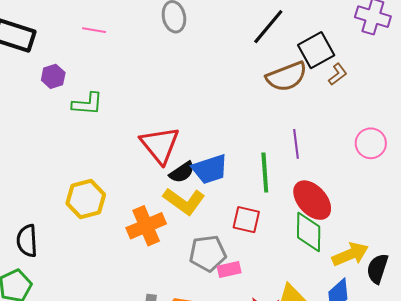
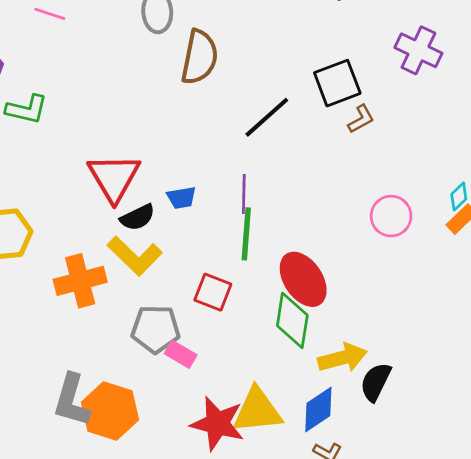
black line: (268, 27) -> (267, 117), moved
brown semicircle: (287, 76) -> (199, 57), moved, turned -66
purple line: (296, 144) -> (244, 194), moved
blue trapezoid: (210, 169) -> (181, 198), moved, size x0.6
pink rectangle: (229, 270) -> (181, 354), turned 35

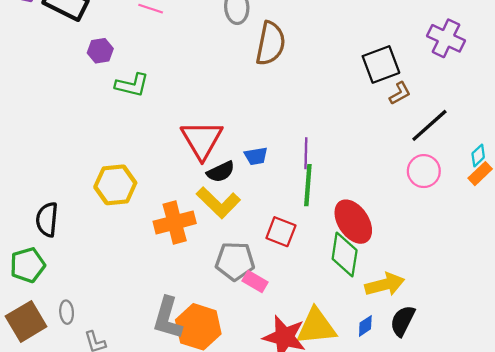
black line: (267, 117) -> (429, 125), moved
black semicircle: (376, 382) -> (403, 321), moved
blue diamond: (318, 409) -> (365, 326), size x0.6

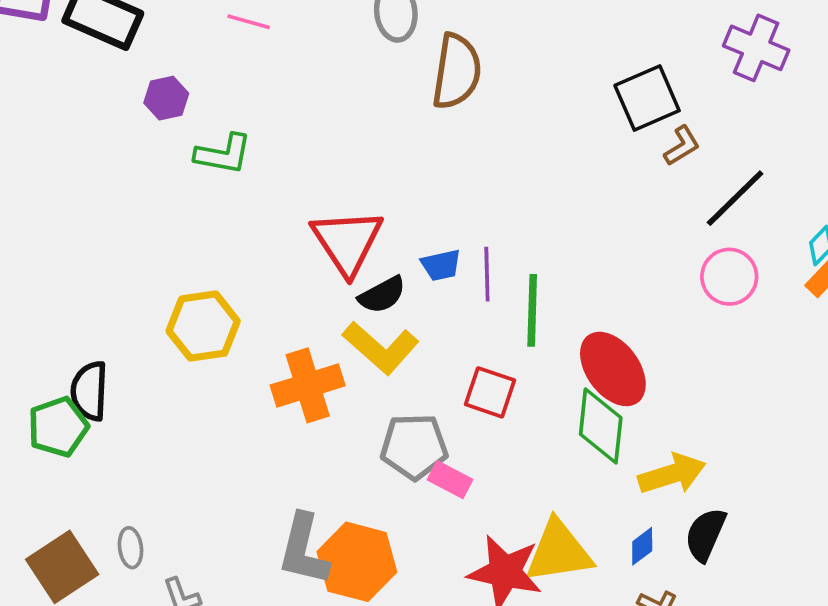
purple line: (306, 153) -> (487, 274), moved
green pentagon: (28, 265) -> (58, 427), moved

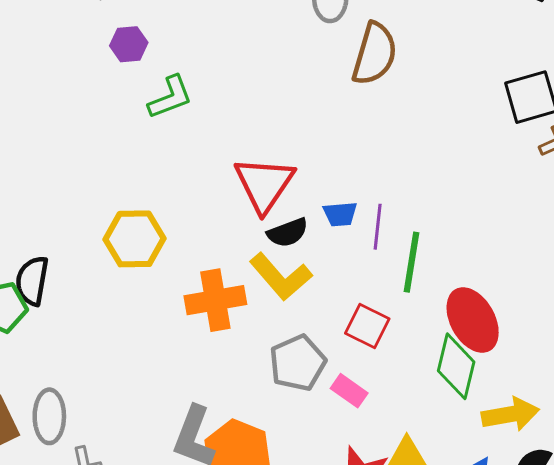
green L-shape: (223, 154) -> (170, 97), turned -39
gray pentagon: (414, 447) -> (298, 363), turned -30
pink rectangle: (450, 480) -> (349, 391), moved
gray ellipse: (130, 548) -> (49, 416), size x1.6

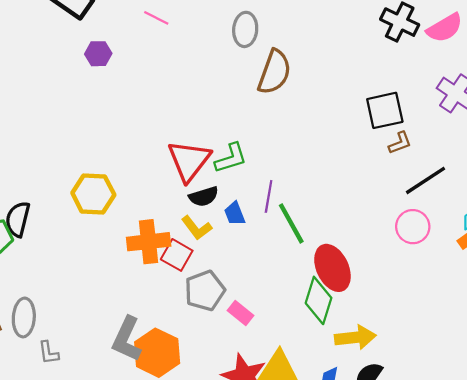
green L-shape: (170, 97) -> (231, 158), moved
blue trapezoid: (340, 214) -> (235, 214), moved, turned 70
green line: (411, 262) -> (291, 223), turned -42
yellow L-shape: (281, 277) -> (197, 228), size x0.7
red square: (367, 326) -> (177, 255), moved

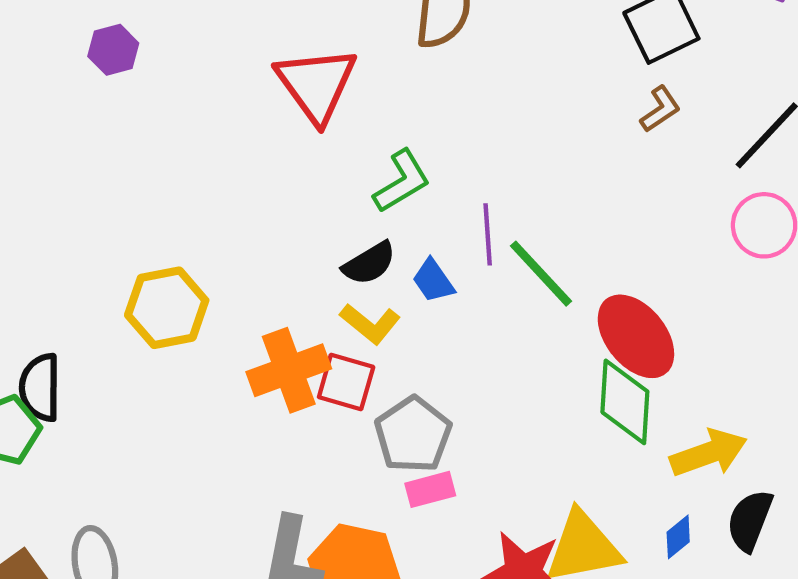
brown L-shape: (400, 143) -> (660, 109), moved
red triangle: (189, 161) -> (316, 84), moved
pink rectangle: (240, 313) -> (430, 489), moved, turned -40

